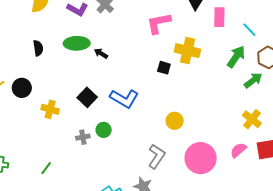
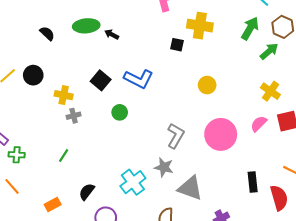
black semicircle: (38, 48) -> (47, 33), turned -35
yellow circle: (175, 121) -> (207, 85), moved
gray cross: (83, 137) -> (74, 116), moved

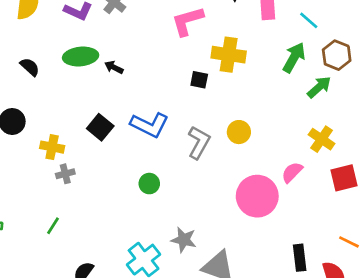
green circle: (120, 112) -> (149, 184), moved
pink semicircle: (259, 124) -> (292, 172), moved
gray L-shape: (176, 136) -> (199, 142), moved

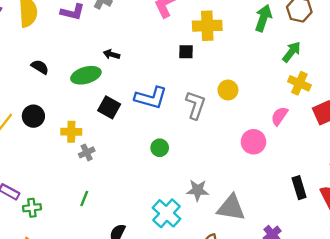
green ellipse: (81, 56) -> (86, 75), moved
green arrow: (319, 87) -> (292, 52), moved
pink circle: (257, 196) -> (253, 142), size x0.7

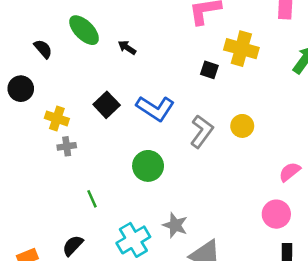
black semicircle: (40, 67) -> (43, 49), moved
green ellipse: (86, 75) -> (84, 30), moved, turned 44
pink circle: (253, 142) -> (276, 214), moved
green circle: (160, 148) -> (148, 166), size x1.5
green line: (84, 199) -> (92, 199), moved, turned -63

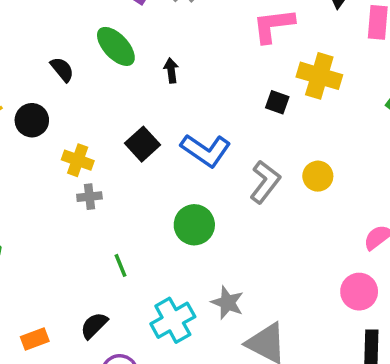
black arrow: (127, 48) -> (171, 70), turned 48

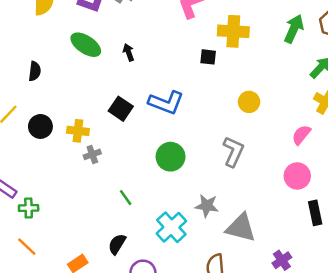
black semicircle: (62, 69) -> (35, 71), moved, turned 60
black circle: (32, 120) -> (40, 126), moved
gray L-shape: (265, 182) -> (233, 152), moved

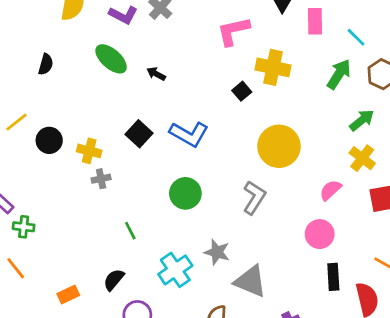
black arrow: (128, 52) -> (156, 74), turned -49
black square: (208, 57) -> (242, 91), turned 35
black semicircle: (35, 71) -> (46, 64), moved
yellow circle: (249, 102) -> (279, 146), size x1.8

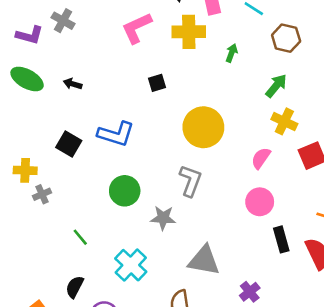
yellow cross: (273, 67) -> (189, 32), moved
green arrow: (339, 74) -> (232, 53), moved, size x0.6
black square: (242, 91) -> (157, 83), turned 36
gray star: (217, 252) -> (163, 218), moved

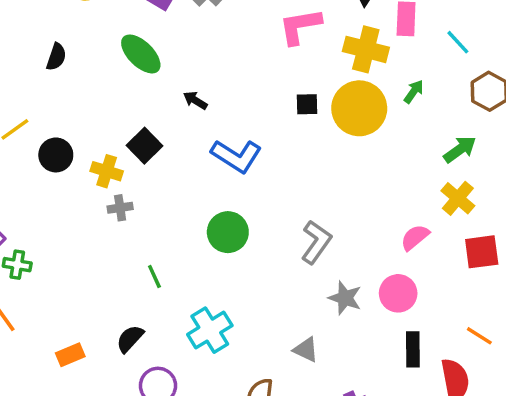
black arrow: (73, 84) -> (195, 100), moved
yellow circle: (203, 127) -> (359, 108), moved
black square: (69, 144) -> (145, 146), moved
gray star: (163, 218) -> (345, 298), moved
gray triangle: (204, 260) -> (306, 350), size x0.6

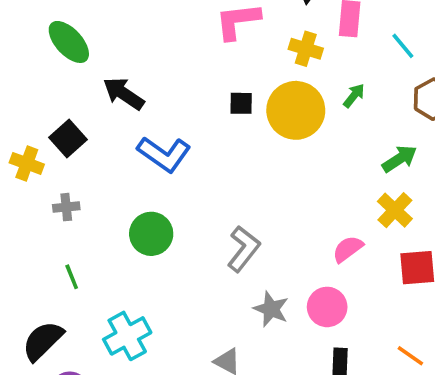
yellow cross: (366, 49) -> (306, 49), size x0.7
black arrow: (195, 100) -> (124, 94), size x1.6
gray cross: (120, 208) -> (66, 207), moved
black semicircle: (130, 339) -> (43, 341), size x1.4

